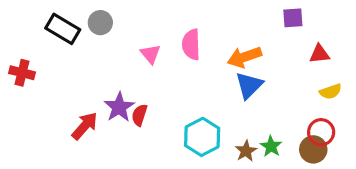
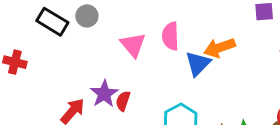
pink triangle: (150, 54) -> (133, 45), size x1.4
blue triangle: (249, 85) -> (198, 64), moved

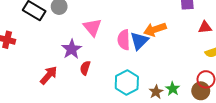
pink semicircle: (171, 36) -> (124, 40), moved
purple star: (104, 94) -> (72, 49), moved

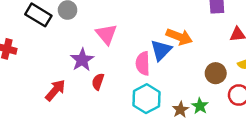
orange arrow: (155, 29) -> (179, 37), turned -140
pink semicircle: (124, 40) -> (143, 63), moved
brown circle: (201, 91) -> (216, 73), moved

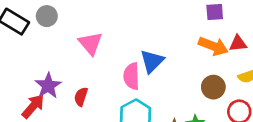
orange arrow: (179, 37) -> (213, 46), moved
purple star: (82, 60) -> (48, 86), moved

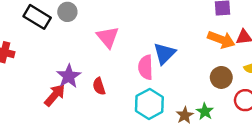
red semicircle: (81, 97) -> (99, 86), turned -36

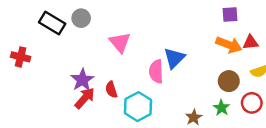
red arrow: (55, 95) -> (85, 98), moved
cyan hexagon: (149, 104) -> (138, 107), moved
green star: (205, 112) -> (222, 108), moved

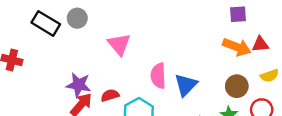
blue triangle: (174, 58) -> (186, 85), moved
purple star: (82, 80) -> (79, 85), turned -30
red semicircle: (111, 90) -> (110, 95), turned 91

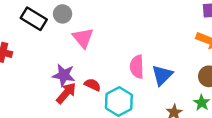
pink triangle: (119, 44) -> (83, 38), moved
red semicircle: (110, 95) -> (93, 85), turned 42

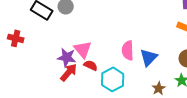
pink triangle: (83, 38) -> (83, 49), moved

